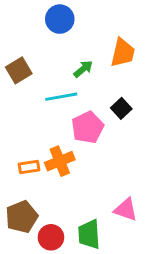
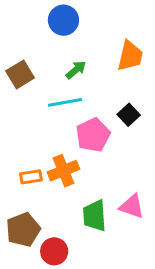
green arrow: (83, 69) -> (76, 70), moved
pink triangle: (126, 209) -> (132, 206), moved
green trapezoid: (89, 234) -> (95, 216), moved

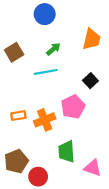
pink pentagon: (93, 135) -> (73, 107), moved
orange rectangle: (31, 177) -> (18, 116), moved
pink triangle: (132, 206) -> (93, 168), moved

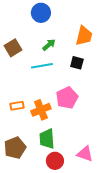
black square: (90, 81) -> (77, 63), moved, turned -32
green trapezoid: (66, 152) -> (47, 139), moved
red circle: (38, 177) -> (55, 161), moved

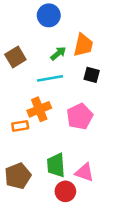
orange trapezoid: (84, 36) -> (83, 45), moved
orange cross: (41, 110) -> (39, 109), moved
pink triangle: (85, 154) -> (84, 172), moved

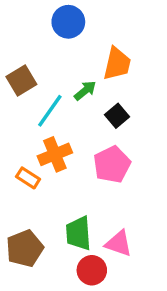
green arrow: (58, 53) -> (85, 91), moved
black square: (92, 75) -> (117, 116), moved, turned 35
cyan line: (50, 78) -> (50, 111), moved, turned -45
orange rectangle: (20, 126) -> (28, 178), turned 42

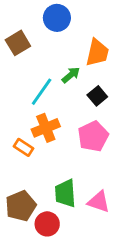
brown square: (21, 81) -> (18, 43), moved
red circle: (92, 270) -> (47, 224), moved

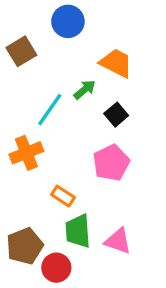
orange trapezoid: (97, 53) -> (116, 63), turned -76
orange cross: (46, 128) -> (26, 153), moved
orange rectangle: (23, 147) -> (63, 196), moved

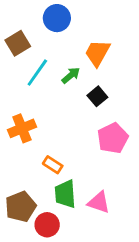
orange trapezoid: (116, 63) -> (97, 53), turned -88
cyan line: (50, 110) -> (37, 73), moved
pink pentagon: (111, 163) -> (113, 138), moved

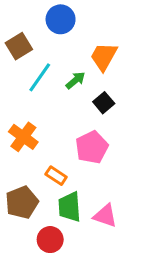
orange cross: (22, 128) -> (23, 137), turned -32
pink pentagon: (113, 138) -> (92, 147), moved
brown pentagon: (21, 207) -> (22, 202), moved

